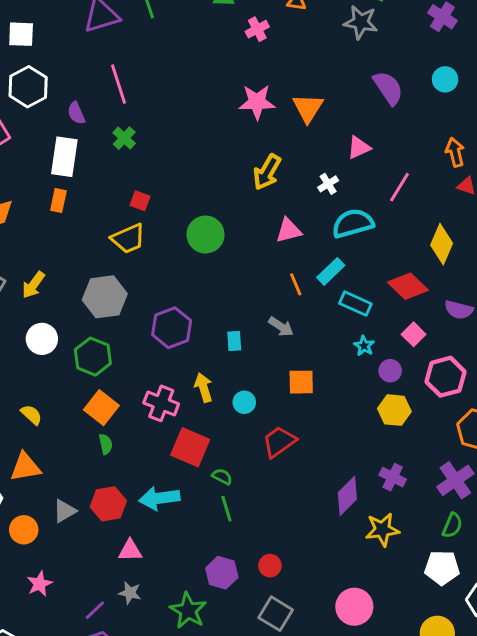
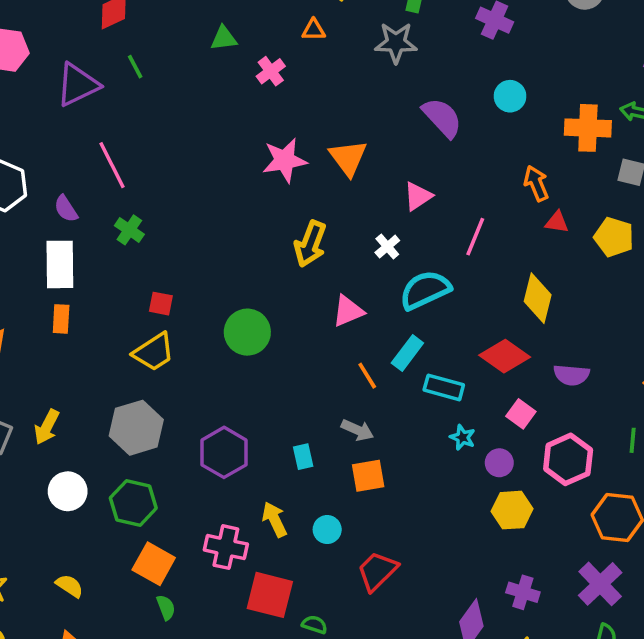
orange square: (301, 382) -> (368, 476), moved

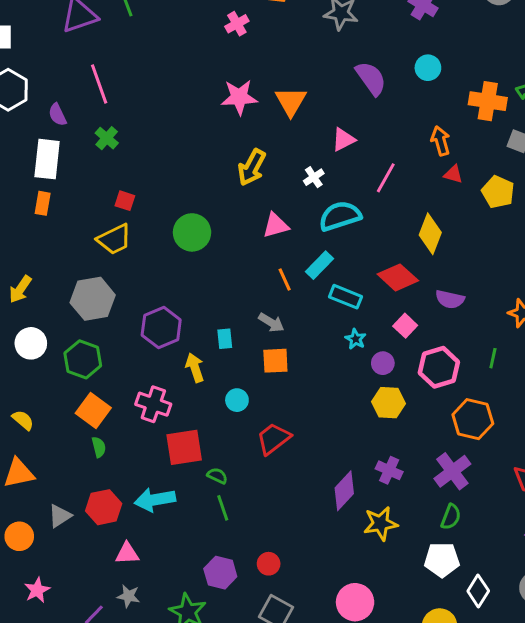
yellow arrow: (275, 519) -> (195, 368), moved
red square: (270, 595) -> (184, 447), turned -30

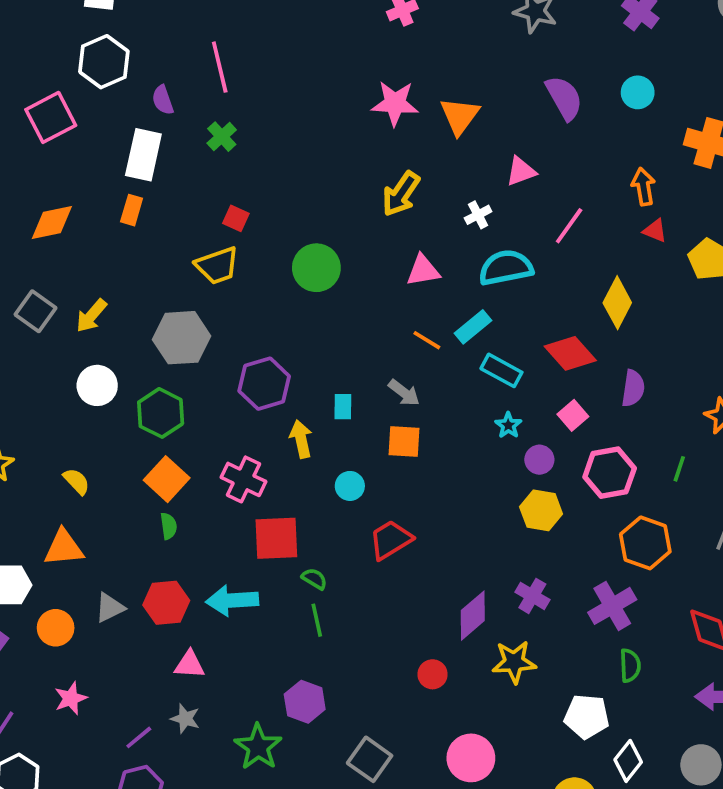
orange line: (285, 280) -> (427, 340), turned -40
purple semicircle: (450, 299) -> (633, 388), turned -100
green semicircle: (451, 517) -> (630, 665), moved, turned -30
red circle: (269, 564) -> (433, 674), moved

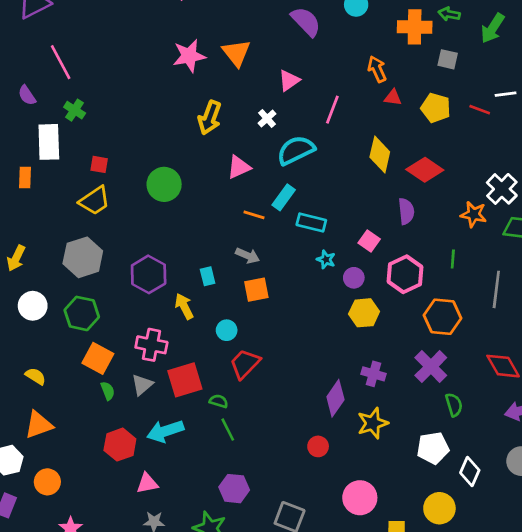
white rectangle: (143, 155) -> (49, 142), moved
red diamond: (570, 353) -> (425, 170), moved
red trapezoid: (391, 540) -> (245, 364), moved
gray triangle: (110, 608) -> (142, 385), moved

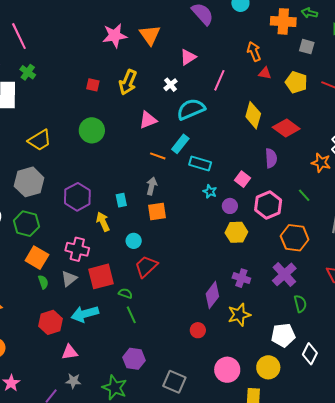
red square: (99, 164) -> (93, 85), moved
gray arrow: (248, 256) -> (152, 186), turned -102
green line: (453, 259) -> (304, 195), turned -48
yellow circle: (439, 508) -> (268, 367), moved

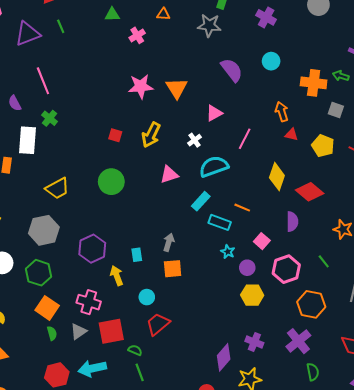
orange line: (158, 156) -> (242, 208), moved

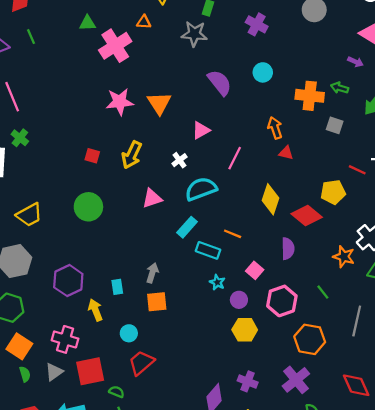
pink cross: (137, 35) -> (115, 46), size x1.8
yellow pentagon: (323, 146) -> (333, 192), moved, turned -30

